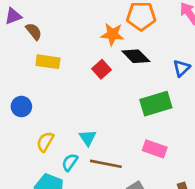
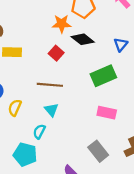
yellow semicircle: (45, 142) -> (15, 108), moved
brown line: (106, 164) -> (50, 85), moved

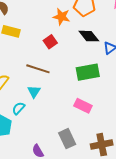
black diamond: (83, 39) -> (89, 36), moved

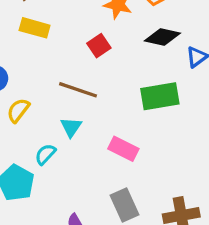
black diamond: (89, 36) -> (162, 37), turned -40
pink rectangle: (83, 106) -> (123, 149), moved

